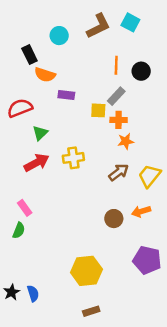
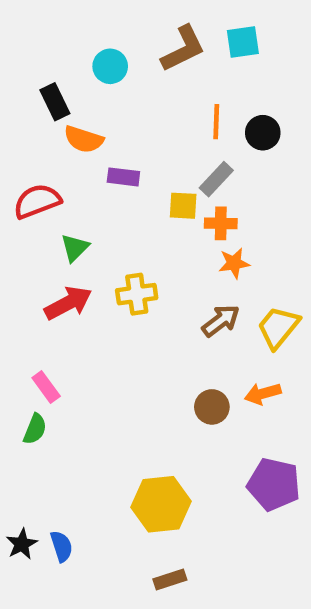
cyan square: (130, 22) -> (243, 42), turned -36

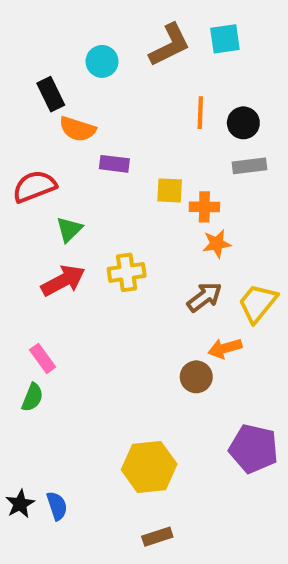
gray rectangle: (216, 179) -> (249, 166), moved, turned 40
orange arrow: (263, 394) -> (225, 348), moved

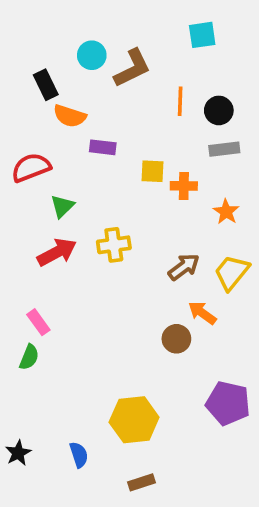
brown L-shape: (170, 45) -> (132, 68), moved
orange star: (217, 244) -> (226, 212), moved, turned -30
orange arrow: (225, 348) -> (202, 313), turned 52
blue semicircle: (57, 506) -> (79, 455), moved

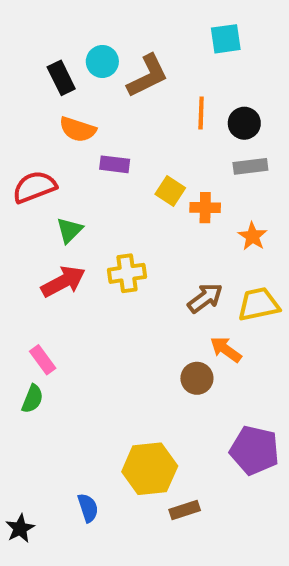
black rectangle: (46, 85) -> (61, 78), moved
yellow square: (153, 171) -> (170, 191), turned 30
yellow trapezoid: (232, 272) -> (259, 304), turned 39
black star: (18, 453) -> (20, 528), moved
brown rectangle: (141, 482) -> (185, 510), moved

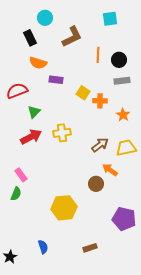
cyan circle: (102, 61) -> (45, 18), moved
yellow hexagon: (150, 469) -> (64, 208), moved

